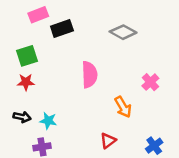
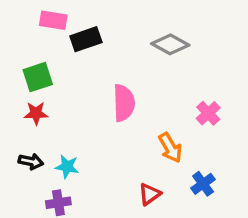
pink rectangle: (38, 15) -> (53, 20), turned 30
blue cross: (154, 146) -> (203, 184), moved

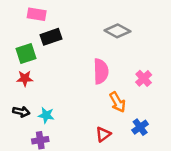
black rectangle: (86, 39) -> (51, 37), moved
pink semicircle: (124, 103) -> (101, 71), moved

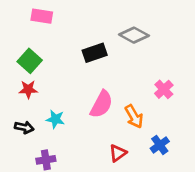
black rectangle: (51, 37) -> (95, 53), moved
green square: (26, 53) -> (30, 61), turned -30
pink semicircle: (101, 71) -> (101, 104), moved, turned 30
cyan star: (46, 115) -> (55, 119), moved

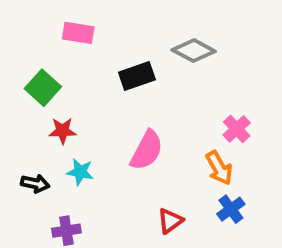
pink rectangle: (42, 16) -> (78, 33), moved
red star: (28, 89) -> (63, 131), moved
orange arrow: (134, 116) -> (219, 168), moved

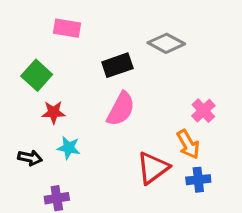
pink semicircle: (147, 150) -> (121, 109), moved
blue cross: (231, 209) -> (198, 180), turned 30
red triangle: (170, 221) -> (153, 168), moved, size x1.5

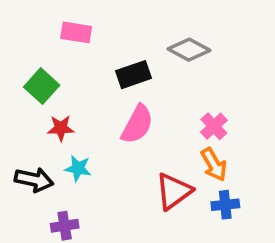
pink cross: (203, 111) -> (214, 126), moved
black arrow: (30, 158) -> (34, 180), size x1.4

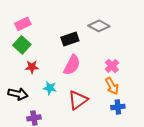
pink rectangle: (76, 32) -> (23, 24), moved, turned -35
cyan star: (78, 168) -> (50, 88), moved
red triangle: (174, 191) -> (78, 100), moved

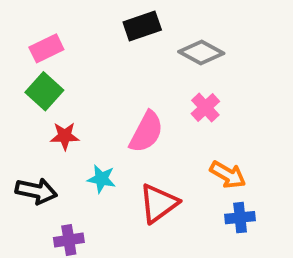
black rectangle: (70, 39) -> (142, 26), moved
pink cross: (112, 66) -> (205, 108), moved
orange arrow: (112, 86) -> (228, 175), turned -30

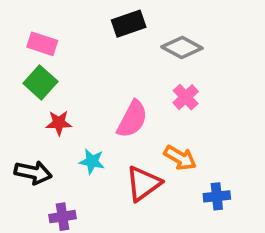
pink rectangle: (46, 48) -> (42, 44), turned 44
orange arrow: (228, 175) -> (180, 158), moved

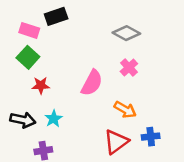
black rectangle: (129, 24) -> (56, 16), moved
cyan star: (92, 161) -> (54, 119), moved, turned 30
red triangle: (143, 183) -> (116, 142), moved

